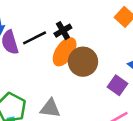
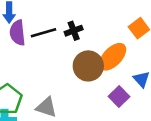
orange ellipse: (65, 52) -> (113, 57), moved

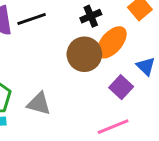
black cross: (74, 31) -> (91, 16), moved

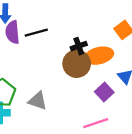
black cross: (91, 16) -> (79, 46), moved
orange ellipse: (112, 42) -> (99, 56), turned 32

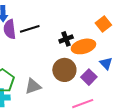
brown circle: (77, 64) -> (64, 70), moved
gray triangle: (38, 101) -> (33, 86), turned -36

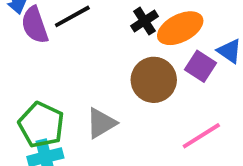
purple square: (89, 77) -> (200, 66), moved

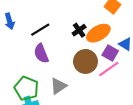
purple semicircle: (35, 25) -> (41, 53), moved
pink line: (201, 136) -> (109, 69), moved

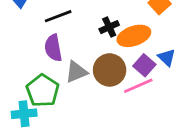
gray triangle: (58, 86) -> (76, 72), moved
green pentagon: (26, 88) -> (43, 91), moved

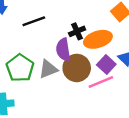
purple semicircle: (53, 48) -> (63, 50), moved
green pentagon: (43, 91) -> (20, 68), moved

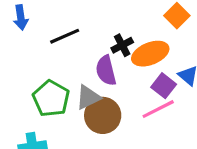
brown circle: (77, 68) -> (103, 115), moved

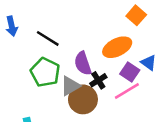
black line: (65, 36) -> (48, 38), turned 60
black cross: (122, 45) -> (98, 80), moved
green pentagon: (51, 98) -> (45, 72), moved

